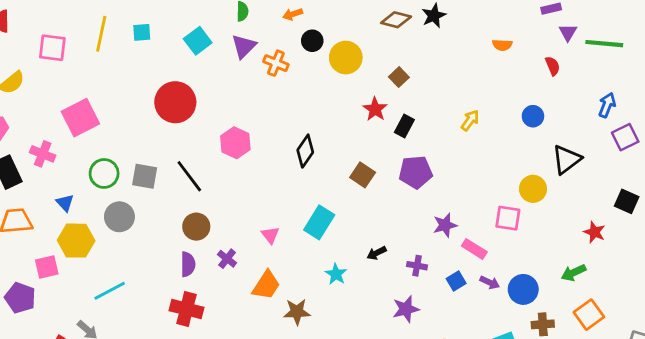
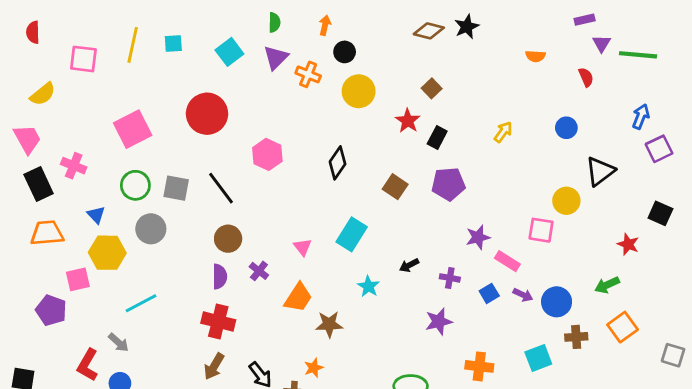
orange arrow: (293, 14) -> (325, 25), turned 120
yellow circle: (346, 58) -> (359, 91), moved
pink square: (80, 118) -> (133, 129), moved

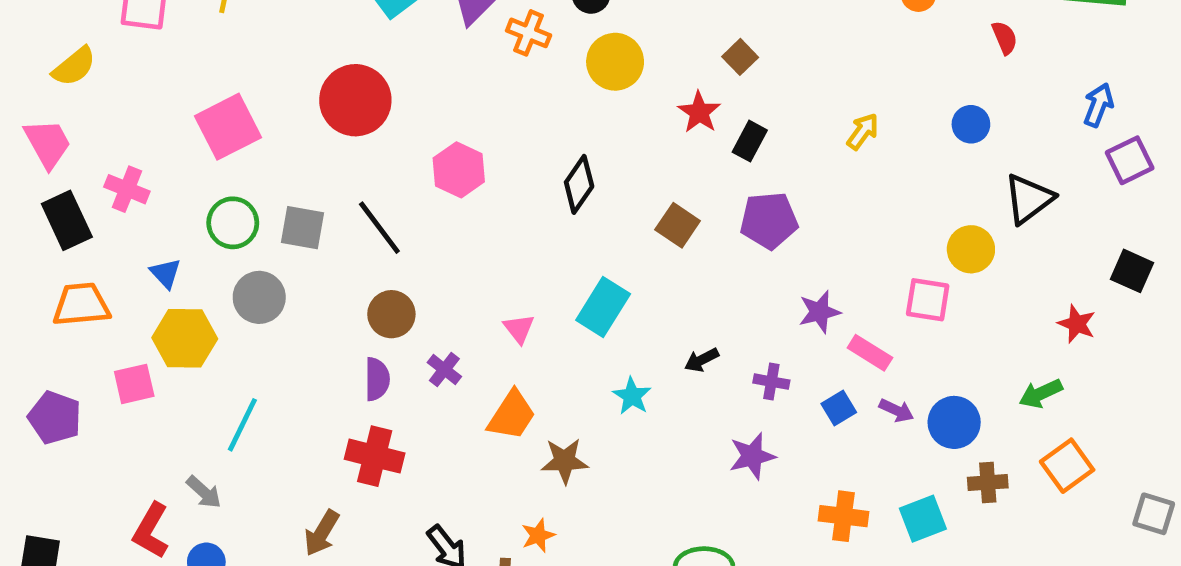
cyan line: (141, 303) -> (242, 425), turned -36
purple pentagon: (51, 310) -> (55, 418), moved
brown arrow: (214, 366) -> (322, 533), moved
orange cross: (479, 366) -> (844, 516), moved

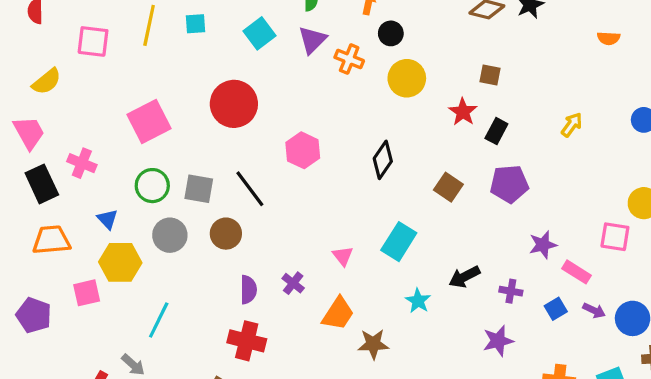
brown square: (740, 57) -> (490, 75), turned -35
brown circle: (391, 314) -> (226, 234), moved
black arrow: (702, 360) -> (464, 277), size x1.4

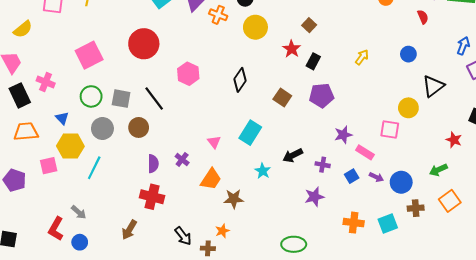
brown square: (490, 75) -> (309, 25), turned 32
cyan line: (159, 320) -> (94, 168), moved

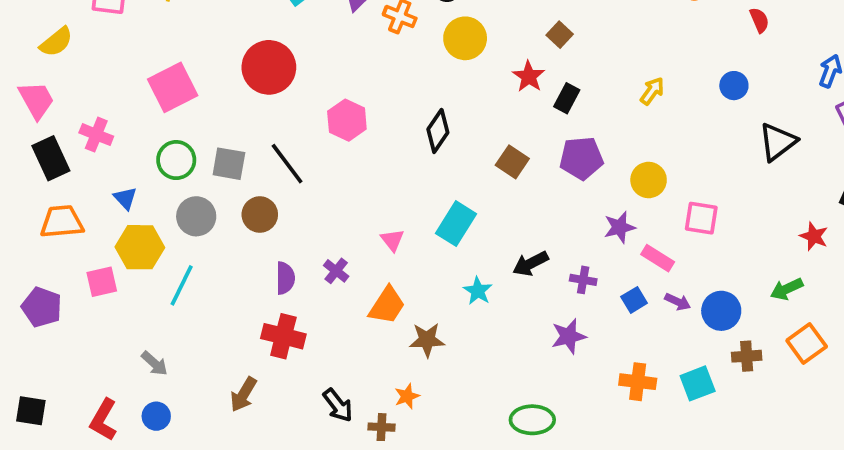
yellow circle: (408, 108) -> (649, 180), moved
red L-shape: (56, 229) -> (104, 420), moved

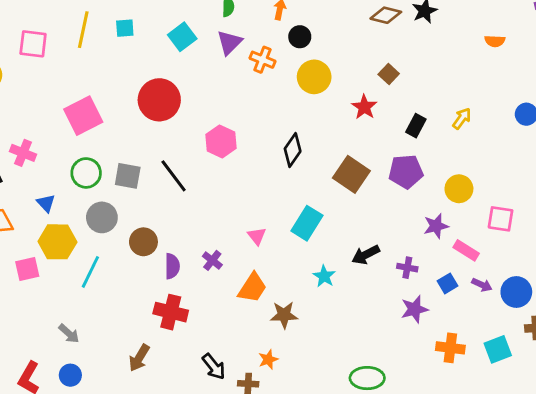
black rectangle: (567, 98) -> (416, 126), moved
brown square: (512, 162) -> (351, 174), size x1.4
brown circle: (260, 215) -> (143, 242), moved
purple star: (569, 336) -> (414, 309), moved

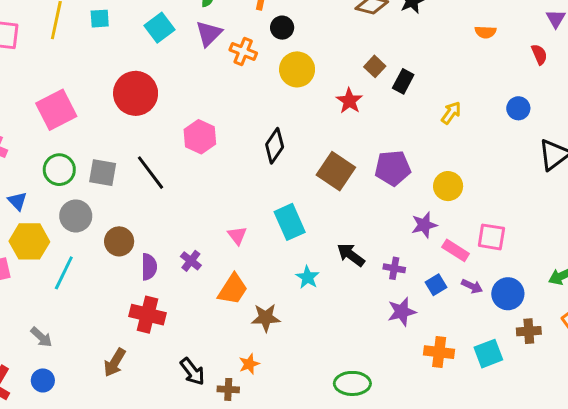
black rectangle: (416, 126) -> (403, 81), moved
pink square: (501, 219) -> (491, 237), moved
cyan rectangle: (307, 223) -> (290, 222), turned -56
black arrow: (366, 255) -> (351, 255), turned 64

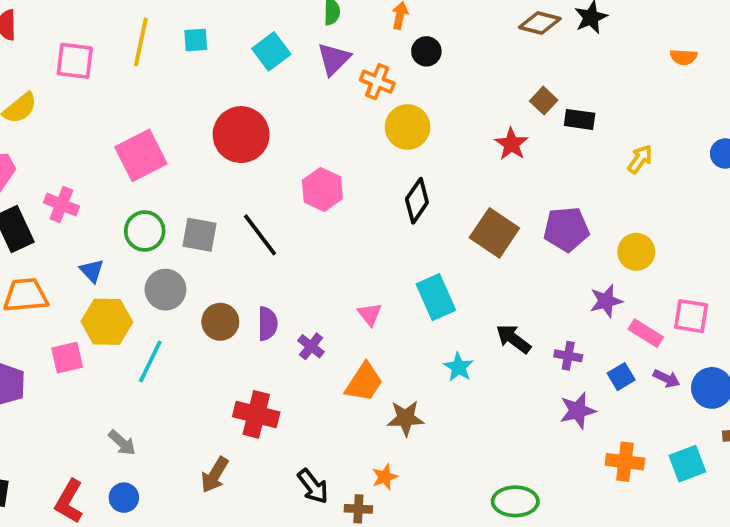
yellow circle: (297, 69) -> (407, 127), moved
black rectangle: (403, 81) -> (580, 119), turned 70
purple semicircle: (149, 267) -> (268, 324), moved

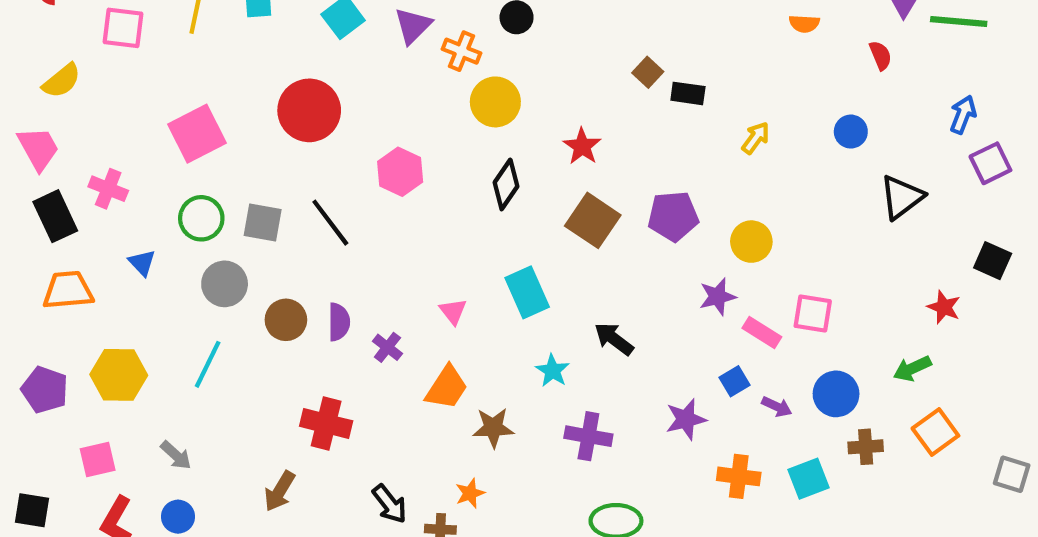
red star: (511, 144) -> (582, 146), moved
yellow hexagon: (107, 322) -> (119, 375), moved
purple cross: (568, 356) -> (588, 436), moved, size x1.5
pink square: (67, 358) -> (98, 459), moved
purple arrow: (667, 378) -> (777, 407), moved

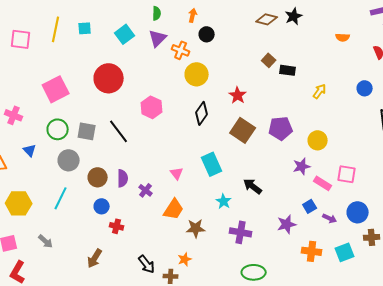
red cross: (326, 424) -> (117, 226), size x0.6
blue circle: (178, 517) -> (102, 206), moved

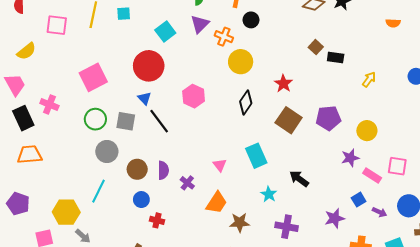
cyan square: (125, 34) -> (165, 31), moved
blue triangle: (30, 150) -> (144, 98), moved
yellow hexagon: (19, 203) -> (66, 212), moved

